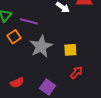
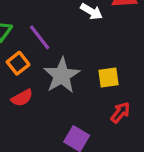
purple line: (29, 21) -> (40, 37), turned 42
red semicircle: (17, 83) -> (22, 98), moved

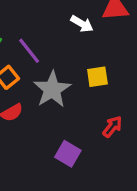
yellow square: (108, 78) -> (97, 77), moved

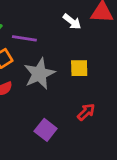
purple line: (29, 51) -> (24, 38), turned -50

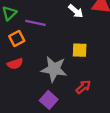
gray star: (39, 74) -> (54, 69), moved, turned 30

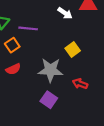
yellow square: (80, 50) -> (73, 49), turned -32
red arrow: (83, 87) -> (80, 84), turned -112

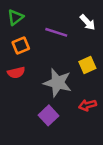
purple line: (28, 28) -> (56, 32), moved
red arrow: (80, 84) -> (87, 105), turned -48

